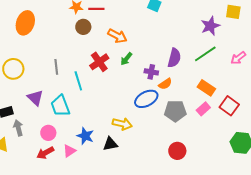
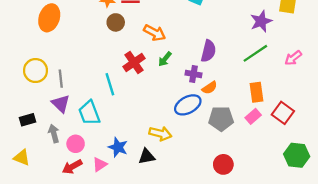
purple semicircle: (174, 58) -> (208, 51), moved
gray line: (56, 67) -> (61, 79), moved
orange rectangle: (206, 88) -> (257, 92), turned 48
gray arrow: (18, 128) -> (54, 134), moved

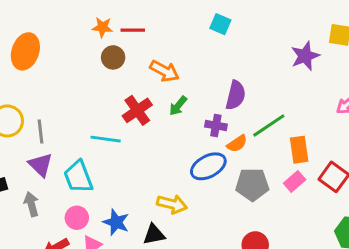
green line: (255, 53) -> (269, 125), moved
cyan line: (110, 84) -> (106, 139), turned -65
pink circle: (76, 144) -> (77, 218), moved

